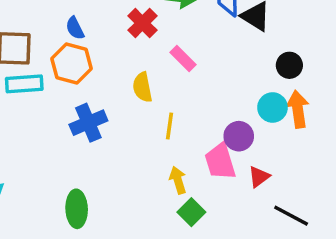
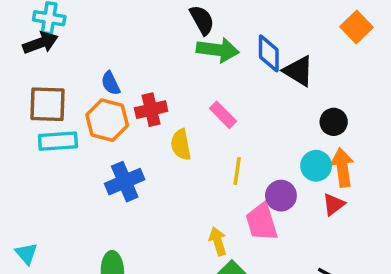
red cross: (142, 23) -> (151, 110), moved, turned 32
yellow line: (169, 126) -> (237, 171), moved
red triangle: (259, 177) -> (334, 204), moved

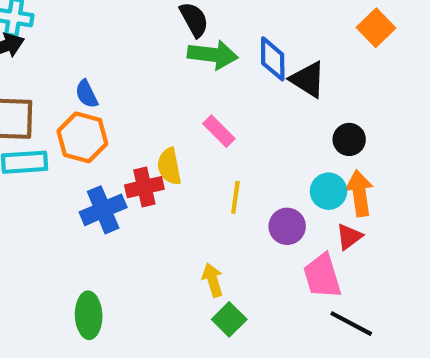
red cross: (151, 110) -> (144, 187), moved
pink trapezoid: (262, 222) -> (322, 276), moved

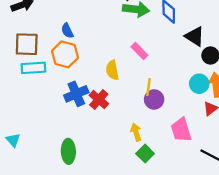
black triangle: (308, 79) -> (195, 36), moved
red cross: (144, 187) -> (99, 99), moved, turned -36
purple circle: (287, 226) -> (154, 99), moved
pink trapezoid: (322, 276) -> (181, 130), moved

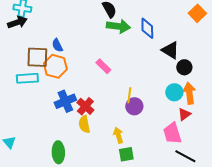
brown square: (27, 44) -> (37, 57), moved
pink rectangle: (139, 51) -> (103, 66), moved
yellow semicircle: (112, 70) -> (84, 124), moved
pink trapezoid: (181, 130) -> (172, 133), moved
green square: (145, 154) -> (126, 154), turned 35

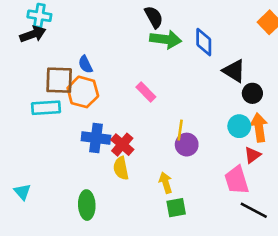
blue cross: (65, 101) -> (96, 138), turned 30

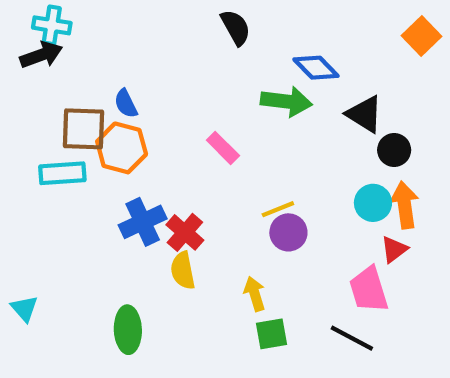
green arrow: (166, 39) -> (286, 101), moved
blue diamond: (204, 42) -> (316, 68), turned -44
yellow line: (180, 130) -> (278, 209), turned 60
blue cross: (96, 138) -> (143, 222), turned -32
black line: (254, 210) -> (352, 338), moved

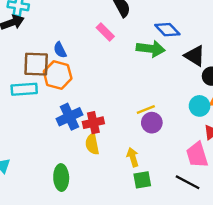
pink rectangle: (223, 148) -> (105, 32), moved
red cross: (185, 232) -> (93, 123), turned 36

